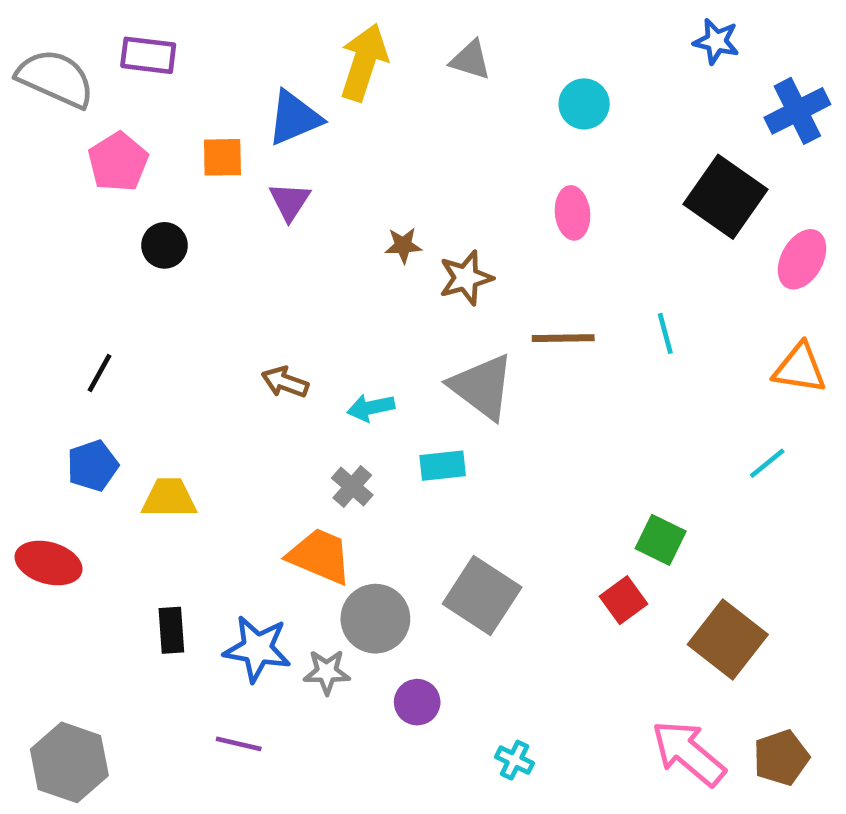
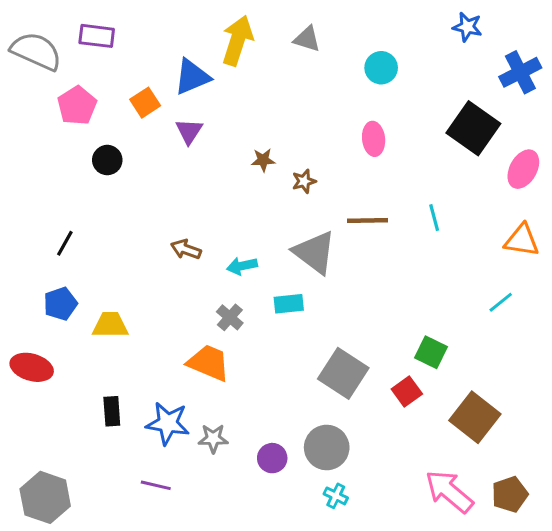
orange square: (222, 157) -> (145, 103), turned -32
brown star: (466, 278) -> (304, 181), size x0.7
gray square: (482, 595) -> (343, 373), moved
gray circle: (375, 619) -> (327, 447), moved

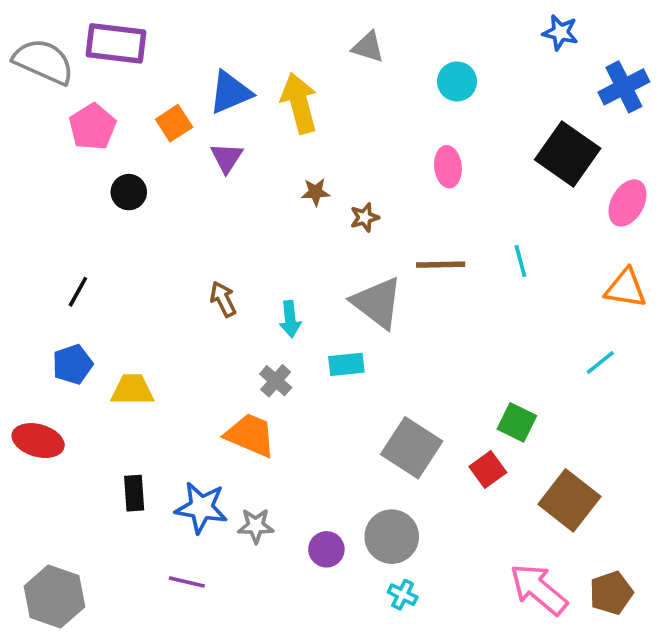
purple rectangle: (97, 36) -> (116, 43), size x1.4
yellow arrow: (237, 41) -> (299, 103), moved, turned -33
brown arrow: (186, 249) -> (223, 299), turned 44
cyan arrow: (242, 266) -> (290, 319), turned -84

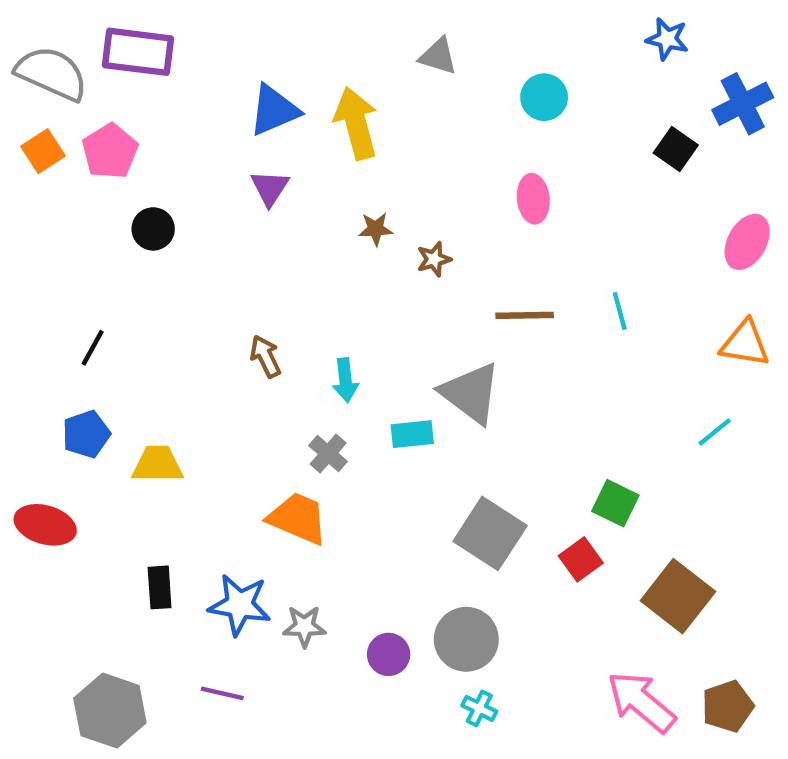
orange square: (174, 123) -> (43, 151), moved
black square: (568, 154) -> (676, 149), moved, size x0.6
gray triangle: (377, 303) -> (471, 393), moved
gray hexagon: (54, 596) -> (110, 711), moved

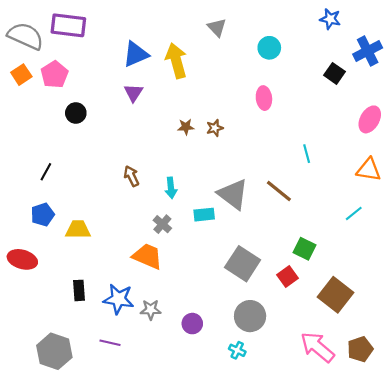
gray triangle: (438, 56) -> (217, 27), turned 30
brown star: (376, 229) -> (186, 127), moved
brown line: (525, 315) -> (279, 191), moved, turned 40
gray circle: (466, 639) -> (250, 316), moved

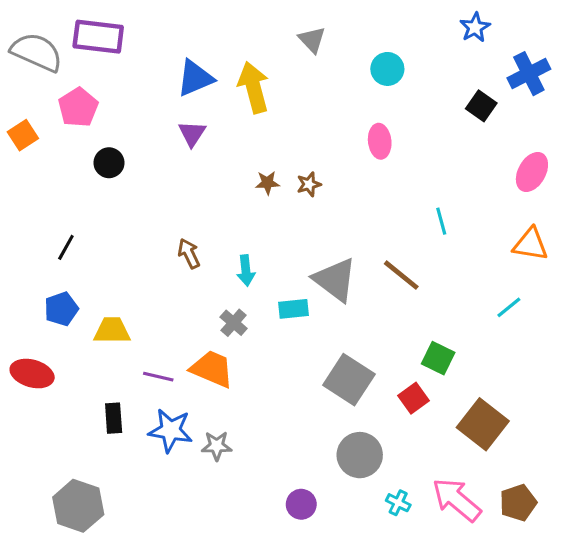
blue star: (330, 19) -> (475, 27), turned 30
orange square: (21, 75) -> (23, 135), moved
purple circle: (192, 324) -> (301, 504), moved
purple line: (110, 343) -> (158, 377), moved
cyan cross: (237, 350) -> (398, 503), moved

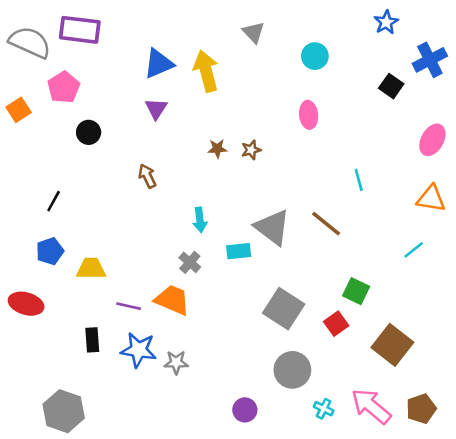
brown arrow: (189, 254) -> (147, 176), moved

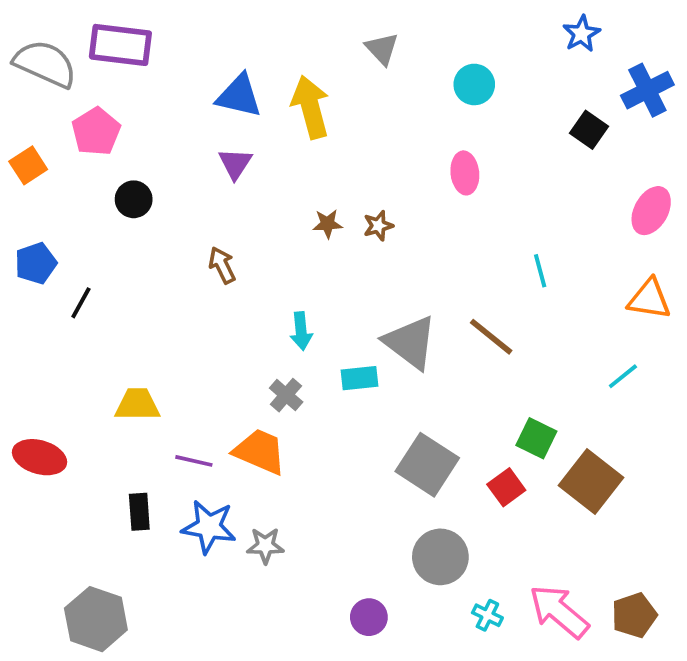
blue triangle: (159, 64) -> (239, 96), turned 36
blue pentagon: (50, 251) -> (36, 263), moved
brown square: (392, 345) -> (591, 482), moved

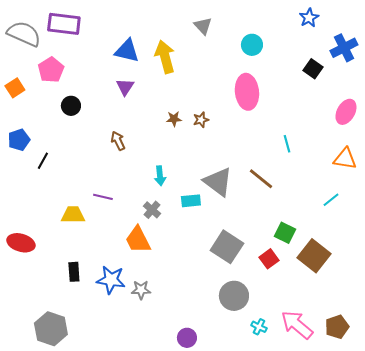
pink ellipse: (465, 173) -> (247, 92), size x1.6
orange trapezoid: (260, 452) -> (138, 240), turned -140
purple line: (194, 461) -> (103, 197), moved
purple circle: (369, 617) -> (187, 338), moved

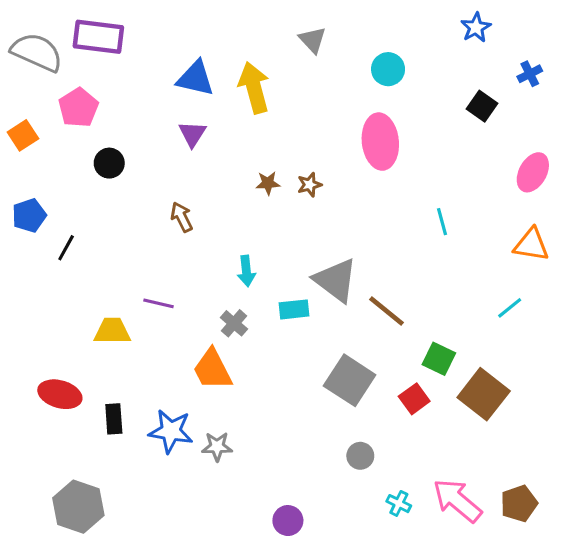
blue cross: (344, 48) -> (530, 74), size x0.6
brown line: (261, 179) -> (386, 311), moved
red ellipse: (21, 243) -> (60, 394), moved
gray circle: (234, 296) -> (360, 456), size x0.6

